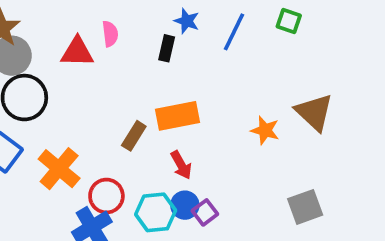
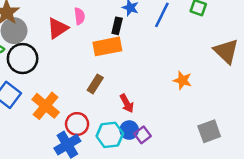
red triangle: (77, 52) -> (58, 28), turned -35
brown triangle: (314, 112) -> (226, 51), moved
orange rectangle: (178, 116) -> (107, 46), moved

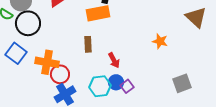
brown rectangle: (95, 84) -> (88, 44), turned -35
orange cross: (46, 106) -> (47, 62), turned -30
red circle: (77, 124) -> (60, 74), moved

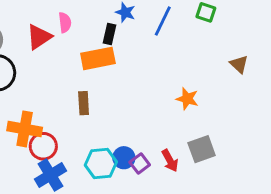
brown triangle: (196, 17) -> (239, 64), size x0.6
red arrow: (114, 60) -> (170, 161), moved
gray square: (182, 83) -> (202, 149), moved

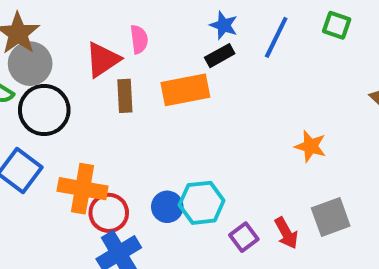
black rectangle: (109, 34) -> (220, 56), moved, turned 48
brown rectangle: (84, 103) -> (125, 96), moved
blue circle: (124, 158) -> (167, 207), moved
cyan hexagon: (101, 163) -> (202, 203), moved

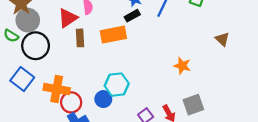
cyan hexagon: (202, 203) -> (117, 85), moved

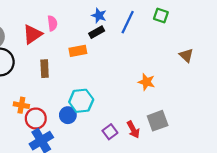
orange rectangle: (113, 35) -> (78, 51), size x0.7
brown rectangle: (80, 38) -> (45, 69), moved
orange cross: (57, 89) -> (21, 105), size x0.6

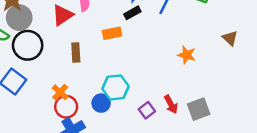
orange star: (146, 82) -> (187, 55), moved
orange cross: (21, 105) -> (60, 92), moved, turned 32
red arrow: (133, 130) -> (171, 104), moved
purple square: (110, 132) -> (147, 110), moved

